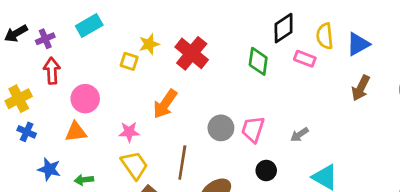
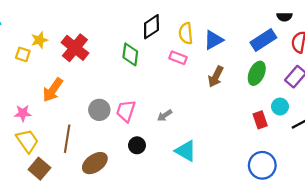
pink rectangle: (305, 59) -> (178, 58), moved

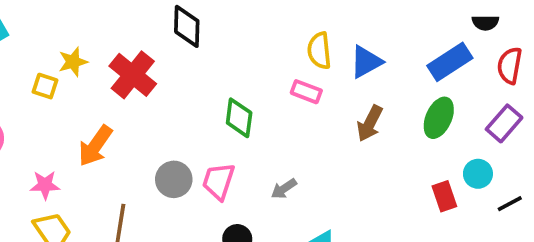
black diamond: (151, 27) -> (187, 26), moved, turned -55
green diamond: (130, 54) -> (239, 118), moved

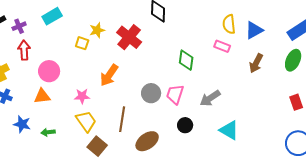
gray arrow: (284, 189) -> (210, 98), size x1.5

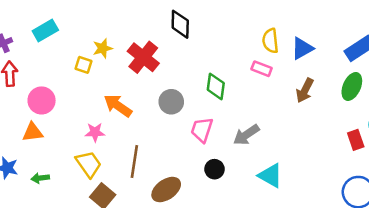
orange arrow: (109, 75) -> (118, 106), turned 90
gray circle: (151, 93) -> (171, 102), moved
pink star: (82, 96) -> (95, 132), moved

